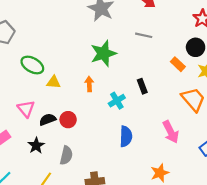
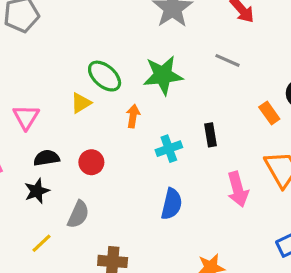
green ellipse: (32, 65) -> (105, 76), moved
yellow triangle: (53, 82) -> (81, 103), turned -48
pink triangle: (26, 109) -> (26, 117), moved
black semicircle: (48, 120) -> (46, 158), moved
pink arrow: (171, 132) -> (238, 189), moved

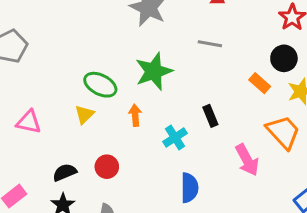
pink triangle: (26, 117) -> (29, 122), moved, turned -36

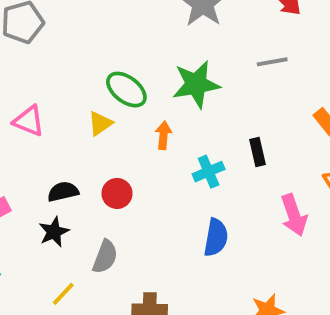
gray line: (210, 44) -> (272, 62), turned -30

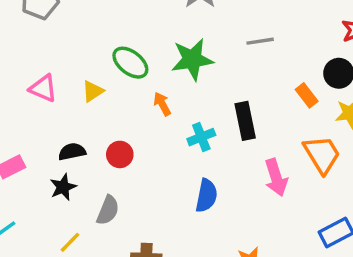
yellow triangle: (100, 123) -> (93, 91), moved
orange arrow: (163, 135) -> (162, 104), turned -35
black rectangle: (257, 152) -> (245, 121), size x1.5

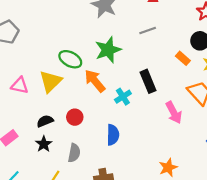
yellow triangle: (93, 91) -> (51, 81), size x1.6
orange arrow: (162, 104) -> (95, 81), size x1.6
blue semicircle: (206, 196) -> (113, 135), moved

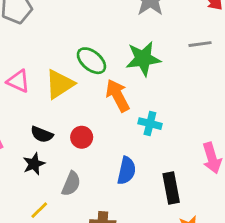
black rectangle: (148, 81) -> (171, 188), moved
cyan cross: (123, 97) -> (150, 124), turned 35
black semicircle: (45, 121) -> (42, 134), turned -147

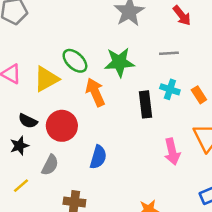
cyan cross: (150, 124) -> (170, 89), moved
red circle: (82, 137) -> (62, 126), size x1.6
black rectangle: (171, 188) -> (145, 104), moved

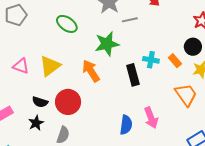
gray line: (169, 53) -> (130, 20), moved
green ellipse: (75, 61) -> (67, 24), moved
pink arrow: (172, 152) -> (151, 118), moved
blue semicircle: (98, 157) -> (126, 125), moved

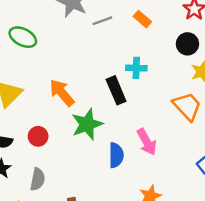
green star: (107, 44) -> (87, 124), moved
orange rectangle: (175, 61) -> (142, 19), moved
red circle: (68, 102) -> (38, 136), size x0.6

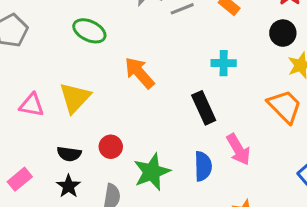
black rectangle: (116, 90) -> (204, 108), moved
orange arrow: (62, 93) -> (139, 73), moved
green star: (87, 124) -> (152, 172), moved

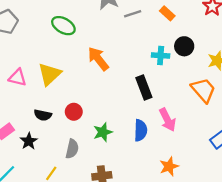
black circle: (283, 33) -> (184, 46), moved
green star: (152, 172) -> (103, 132), size x0.7
black star: (68, 186) -> (29, 141), moved

